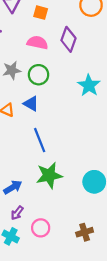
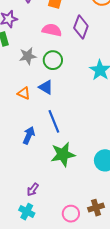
blue arrow: (13, 187) -> (29, 135), moved, turned -36
pink circle: (41, 228) -> (71, 214), moved

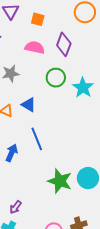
green circle: (53, 60) -> (56, 78), moved
green star: (63, 154) -> (60, 181), moved, turned 30

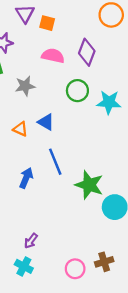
orange square: (38, 19) -> (47, 23), moved
cyan star: (83, 88) -> (109, 102), turned -30
green star: (60, 181) -> (89, 185), moved

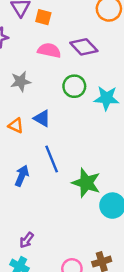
purple diamond: (87, 52) -> (84, 47), turned -64

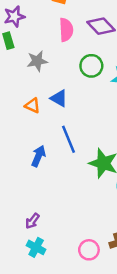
pink semicircle: (49, 50) -> (66, 30), turned 75
purple arrow: (27, 240) -> (32, 221), moved

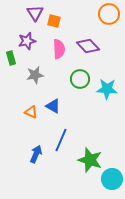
purple star: (14, 17) -> (27, 41), moved
blue line: (68, 139) -> (61, 140), turned 45

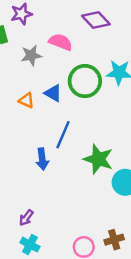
pink semicircle: (59, 49) -> (60, 42), moved, turned -66
green circle: (80, 79) -> (85, 81), moved, size x1.4
blue arrow: (36, 154) -> (42, 159), moved, turned 150

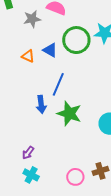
green star: (98, 159) -> (69, 114), moved

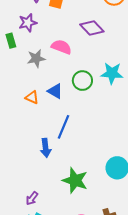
green circle: (76, 40) -> (82, 81), size x0.7
green star: (69, 114) -> (75, 180), moved

